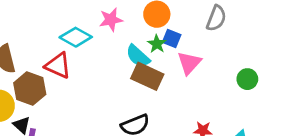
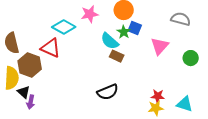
gray semicircle: (216, 18) -> (181, 19), moved, turned -96
pink triangle: (189, 63) -> (160, 46), moved
brown rectangle: (147, 76) -> (117, 56), size x0.6

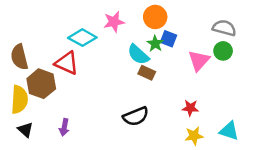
green circle: (191, 58) -> (223, 51), moved
black triangle: (24, 92) -> (25, 130), moved
red star: (158, 96) -> (190, 108), moved
purple arrow: (31, 102) -> (64, 127), moved

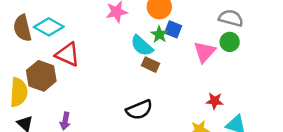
cyan diamond: (82, 38) -> (49, 27), moved
brown semicircle: (19, 57) -> (22, 28), moved
red star: (190, 108) -> (215, 101), moved

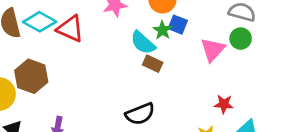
red triangle: (68, 54) -> (70, 29), moved

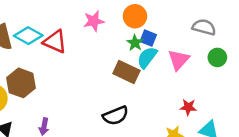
green circle: (241, 39) -> (217, 57), moved
cyan semicircle: (143, 43) -> (147, 57), moved, turned 85
brown rectangle: (153, 64) -> (126, 72), size x1.5

